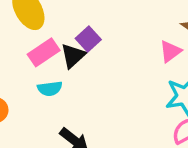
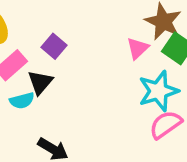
black triangle: (73, 56) -> (40, 82), moved

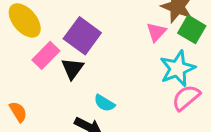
purple square: (54, 46) -> (82, 36), size x1.6
cyan semicircle: (22, 101) -> (104, 103), moved, turned 50

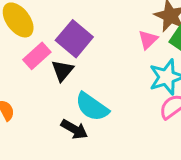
cyan semicircle: (104, 103) -> (92, 107), size x1.6

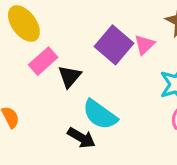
purple square: (74, 39) -> (114, 45), moved
pink triangle: (148, 40) -> (144, 45), moved

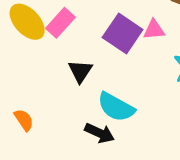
pink triangle: (144, 45) -> (154, 30), turned 45
pink rectangle: (43, 61) -> (60, 23), moved

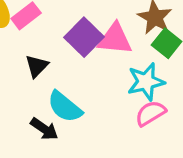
pink triangle: (154, 30) -> (115, 39), size x1.6

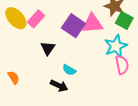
cyan semicircle: (65, 107) -> (69, 70), size x0.6
pink semicircle: (150, 113) -> (122, 65), turned 120

